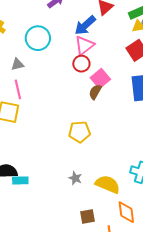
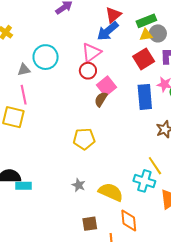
blue arrow: (85, 25) -> (108, 31), moved
cyan circle: (38, 38) -> (46, 57), moved

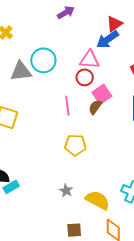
pink triangle: (91, 53) -> (90, 60), turned 35
gray triangle: (24, 70) -> (21, 71), size x1.6
pink line: (24, 95) -> (67, 106), moved
cyan rectangle: (24, 186) -> (11, 187), turned -35

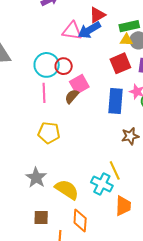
cyan circle: (43, 60) -> (47, 65), moved
pink triangle: (90, 60) -> (72, 31), moved
gray star: (66, 191) -> (36, 178), size x1.5

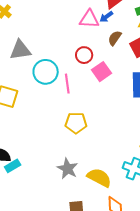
blue arrow: (89, 30) -> (106, 17), size x0.6
cyan circle: (47, 65) -> (46, 72), moved
brown semicircle: (72, 96) -> (115, 38), moved

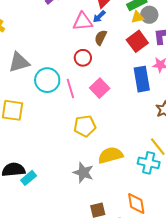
brown semicircle: (115, 38) -> (101, 38), moved
pink square: (102, 72) -> (100, 88), moved
yellow semicircle: (99, 178) -> (110, 155), moved, turned -35

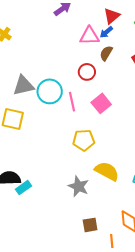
gray triangle: (19, 62) -> (23, 86), moved
yellow semicircle: (110, 155) -> (107, 171), turned 40

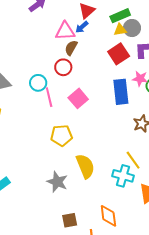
brown semicircle: (106, 53) -> (71, 48), moved
cyan circle: (50, 91) -> (38, 83), moved, size x0.7
yellow semicircle: (107, 171) -> (85, 166), turned 40

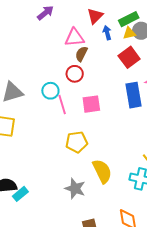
blue arrow: (82, 27) -> (107, 33), moved, turned 120
pink square: (78, 98) -> (91, 104), turned 36

